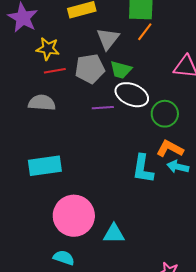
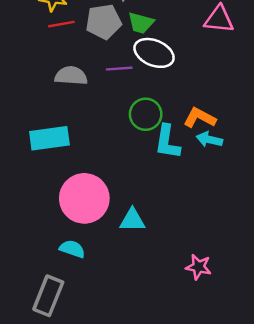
gray semicircle: (42, 103) -> (71, 76), moved
green circle: (165, 114) -> (146, 114), moved

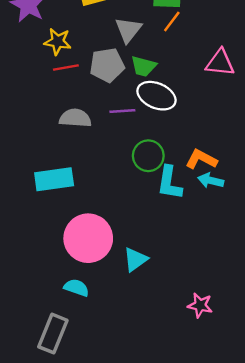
cyan triangle: (132, 220) -> (135, 259), turned -36

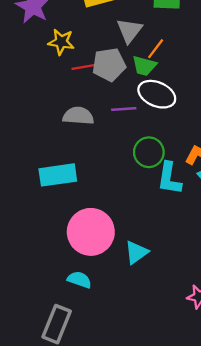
orange line: (172, 22) -> (156, 49), moved
red line: (66, 67) -> (84, 67), moved

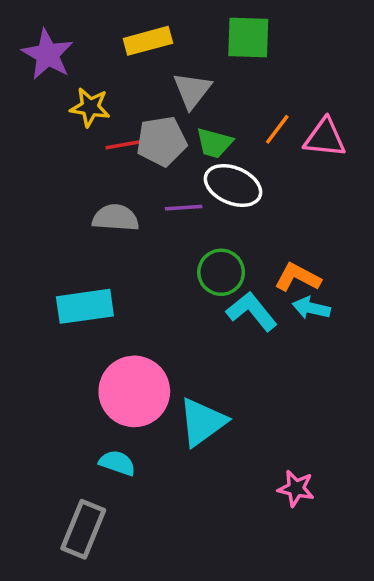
orange line: (156, 49) -> (277, 129), moved
cyan L-shape: (169, 178) -> (252, 311), turned 132
cyan triangle: (136, 252) -> (202, 422), size x1.4

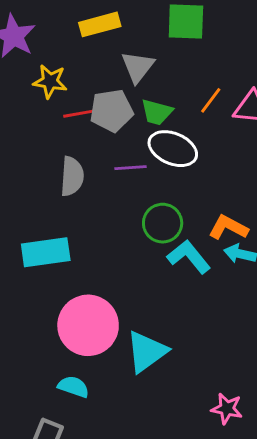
gray semicircle: (116, 218) -> (72, 176), turned 90

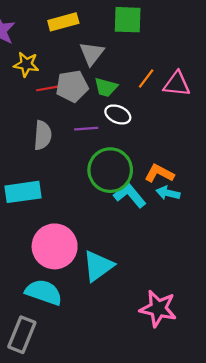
white ellipse: (173, 149) -> (118, 114), size x0.7
green circle: (163, 223) -> (110, 170), size x1.5
cyan semicircle: (73, 387) -> (44, 292), size x1.6
pink star: (227, 409) -> (158, 309), size x1.6

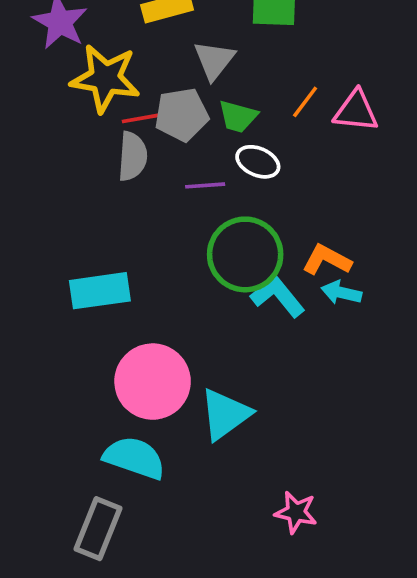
yellow star: (26, 64) -> (105, 78), size x1.6
gray semicircle: (43, 135) -> (133, 156), moved
pink star: (158, 309) -> (296, 512), moved, size x0.7

